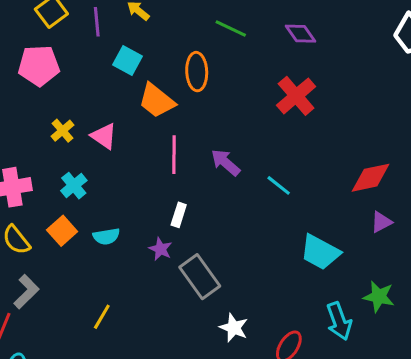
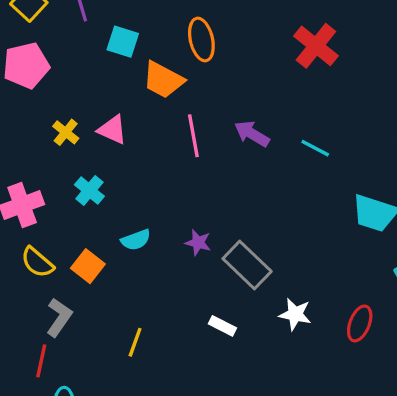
white rectangle: (179, 215) -> (222, 326), moved, turned -70
orange square: (62, 231) -> (88, 266), moved
yellow line: (102, 317) -> (135, 342), moved

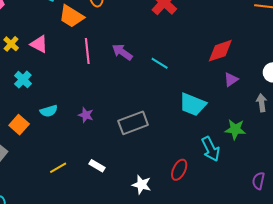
gray rectangle: (247, 265) -> (133, 123), moved, turned -68
white star: (295, 314) -> (142, 185), moved
yellow line: (135, 342) -> (58, 168), moved, turned 36

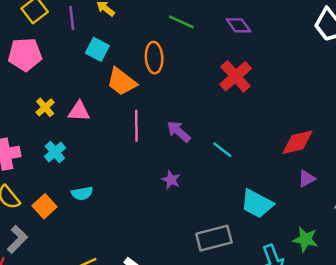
pink triangle: (39, 44) -> (79, 111), turned -30
purple star: (86, 115) -> (171, 180), moved
gray rectangle: (133, 123) -> (214, 238), moved

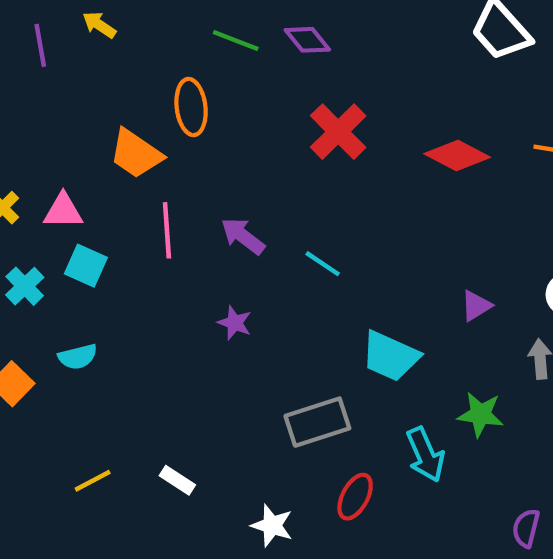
purple diamond: (238, 25) -> (307, 40), moved
cyan square: (97, 49) -> (86, 266), moved
red diamond: (297, 142) -> (457, 156), moved, turned 44

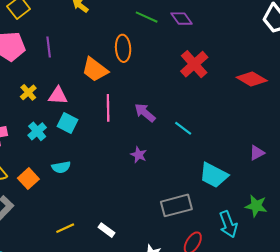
purple line: (40, 45) -> (49, 47), moved

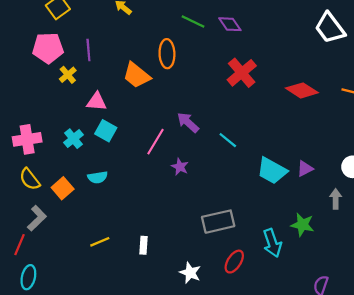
yellow cross: (28, 92) -> (68, 75), moved
pink line: (108, 108) -> (155, 142), moved, turned 30
cyan trapezoid: (214, 175) -> (272, 171), moved
white rectangle: (106, 230) -> (143, 245), turned 56

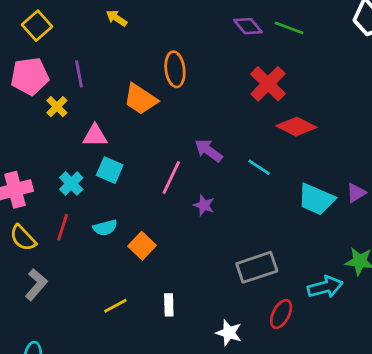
green line: (193, 21) -> (289, 28), moved
red diamond: (302, 90) -> (296, 127), moved
orange square: (63, 188) -> (142, 246), moved
cyan arrow: (272, 243) -> (325, 287), turned -80
red line: (19, 245) -> (63, 227), moved

